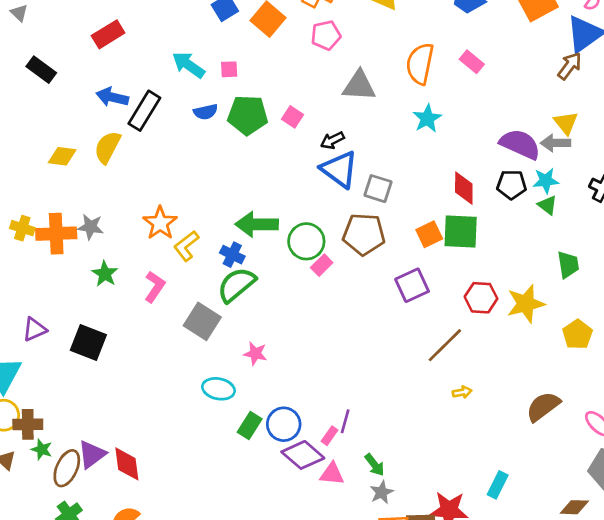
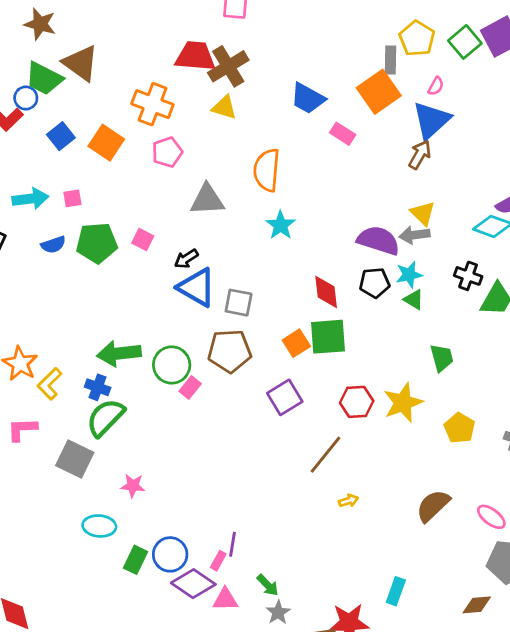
pink rectangle: (472, 62) -> (343, 134), moved
cyan arrow: (188, 65) -> (30, 199), turned 144
pink L-shape: (155, 287) -> (22, 429), turned -120

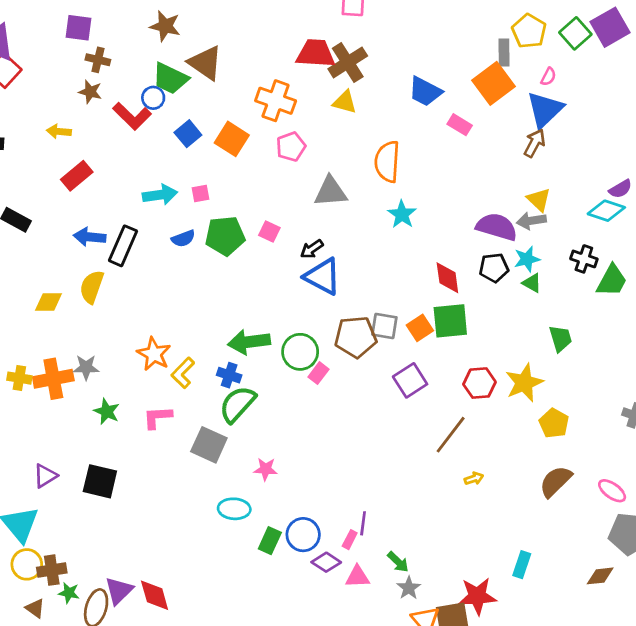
gray square: (239, 303) -> (384, 326), moved
yellow pentagon: (460, 428) -> (554, 423), moved
purple diamond: (193, 584) -> (326, 562), size x0.7

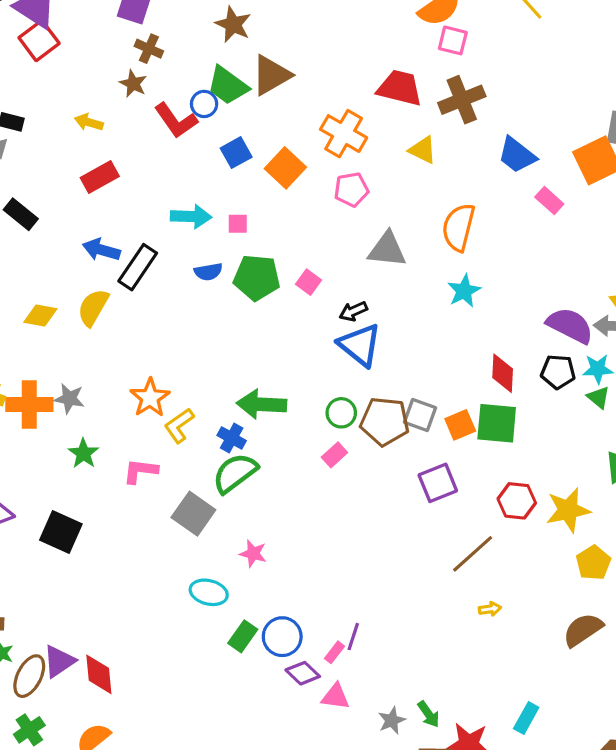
brown cross: (348, 62) -> (462, 100), moved
brown triangle: (205, 63) -> (271, 75), turned 45
green circle: (300, 352) -> (341, 413), moved, size x0.7
green arrow: (398, 562) -> (429, 714), moved

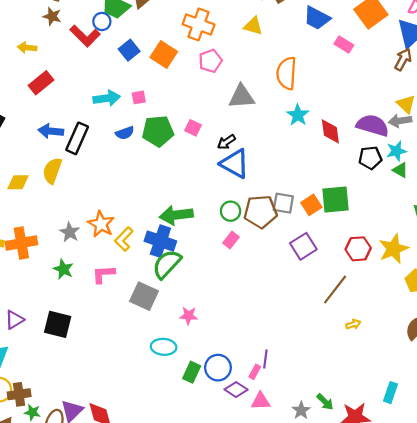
red diamond: (503, 373) -> (330, 131), moved
gray star: (69, 399) -> (70, 232), moved, turned 30
blue cross: (232, 438) -> (160, 241), size x1.6

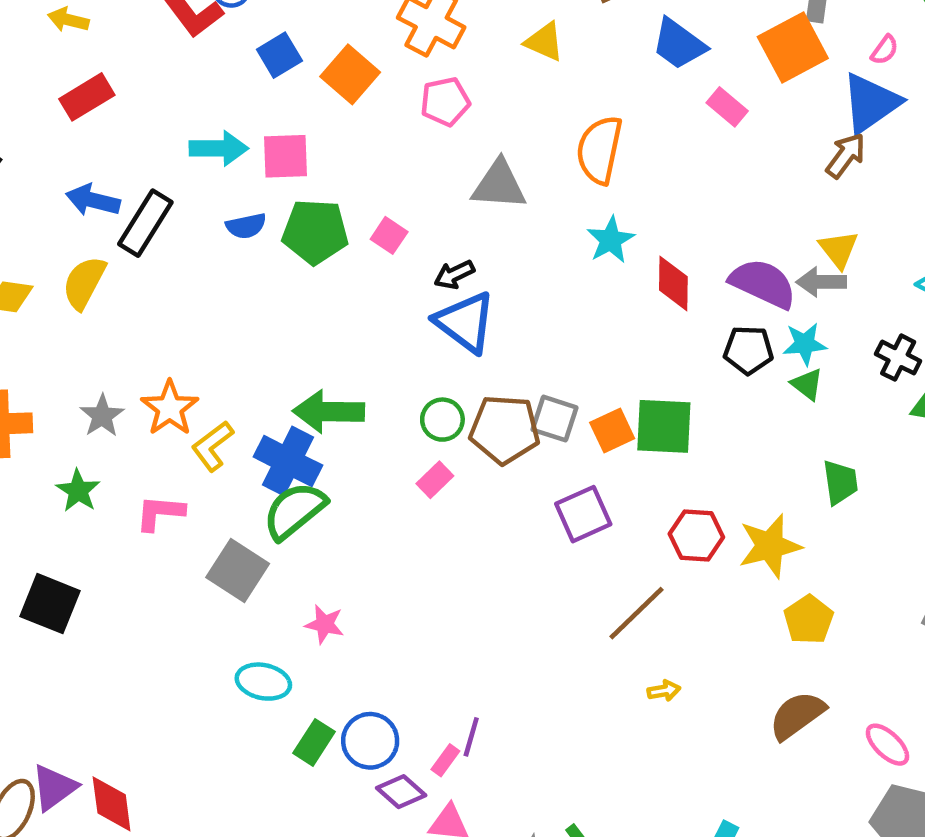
pink square: (139, 97) -> (285, 156), size x1.6

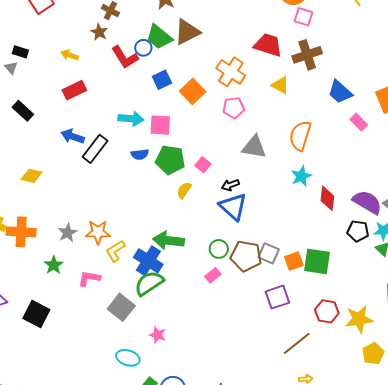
yellow semicircle: (84, 283) -> (184, 190), moved, size x0.7
orange star: (170, 408) -> (98, 232), turned 30

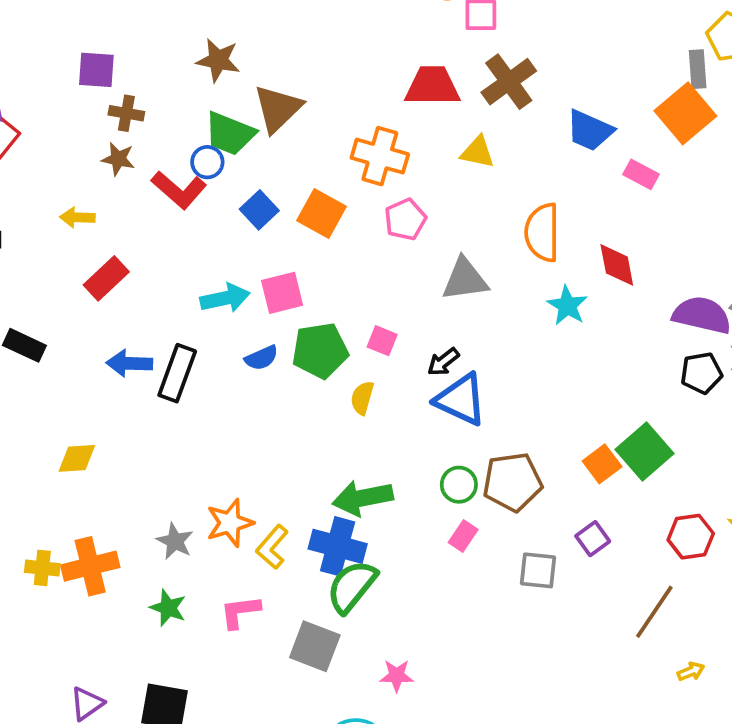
red diamond: (327, 198) -> (617, 265), moved
gray square: (269, 253) -> (538, 570), moved
green square: (317, 261) -> (644, 451), turned -32
purple square: (277, 297) -> (593, 539), size x0.7

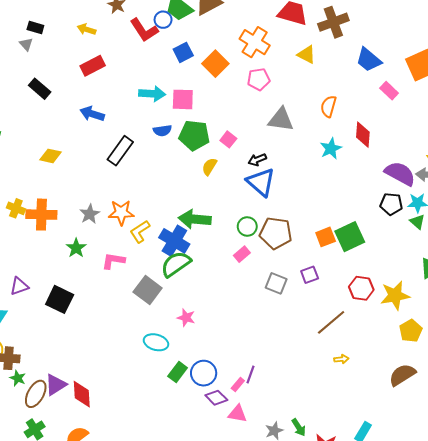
orange semicircle: (542, 232) -> (329, 106), size x0.7
black rectangle: (177, 373) -> (120, 151), moved

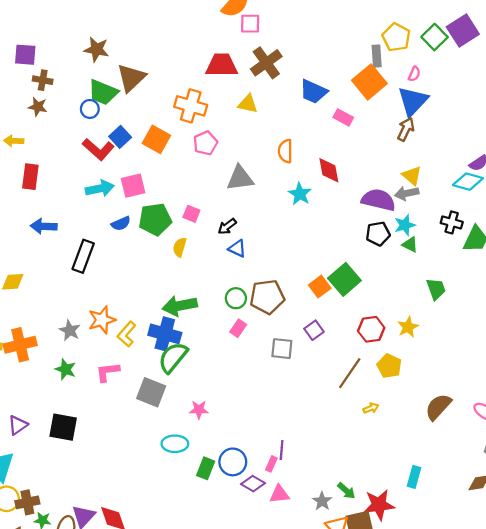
red L-shape: (144, 30) -> (98, 149), moved
red rectangle: (93, 66) -> (30, 177), turned -40
blue triangle: (261, 182) -> (237, 248), size x0.6
yellow star: (395, 295) -> (408, 327), size x0.7
yellow pentagon: (411, 331) -> (389, 366), moved

